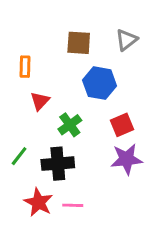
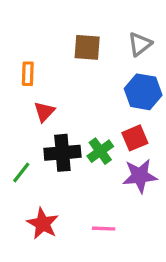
blue hexagon: (100, 83) -> (143, 92), moved
green cross: (70, 125) -> (100, 151), moved
black cross: (58, 164) -> (62, 153), moved
pink line: (73, 205) -> (104, 229), moved

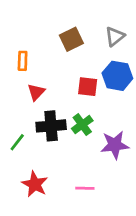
brown square: (87, 47) -> (71, 39), turned -30
red square: (135, 138) -> (88, 87), moved, turned 30

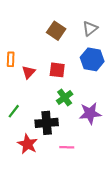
brown square: (71, 39) -> (56, 31), turned -30
orange rectangle: (23, 61) -> (11, 59), moved
red square: (88, 87) -> (57, 70), moved
black cross: (51, 126) -> (47, 123), moved

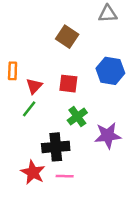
gray triangle: (90, 29) -> (108, 14), moved, turned 35
green line: (14, 111) -> (29, 109), moved
pink line: (67, 147) -> (65, 176), moved

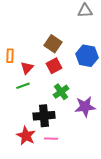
brown square: (67, 37) -> (53, 44), moved
red square: (68, 84) -> (54, 66), turned -35
green line: (29, 109) -> (23, 86), turned 32

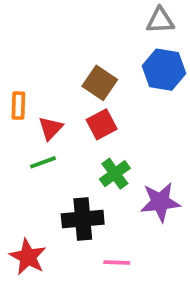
blue hexagon: (87, 56) -> (164, 70), moved
red star: (26, 136) -> (28, 257), moved
pink line: (51, 139) -> (117, 262), moved

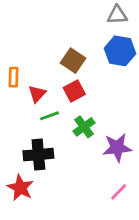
green line: (43, 162) -> (49, 116), moved
black cross: (83, 219) -> (38, 155), moved
pink line: (117, 262) -> (119, 192), moved, turned -48

